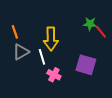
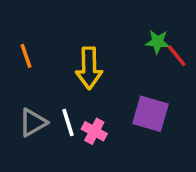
gray triangle: (21, 52) -> (33, 123), moved
white line: (42, 57) -> (68, 123), moved

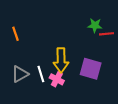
red line: (177, 56) -> (106, 34), turned -56
yellow arrow: (89, 68) -> (61, 60), moved

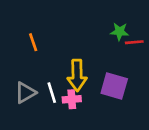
orange line: (16, 34) -> (33, 42), moved
pink cross: (57, 79) -> (72, 99), turned -32

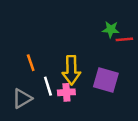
orange line: (33, 42) -> (31, 63), moved
gray triangle: (25, 93) -> (22, 98), moved

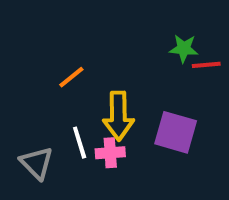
orange line: (31, 63) -> (71, 77), moved, turned 70
gray triangle: (22, 98) -> (37, 163), turned -45

